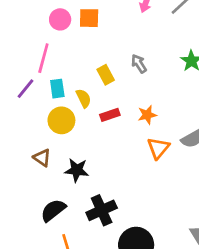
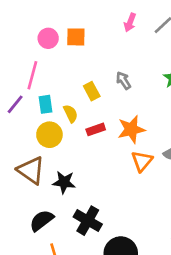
orange star: (147, 115) -> (131, 129), size x1.5
brown triangle: (42, 158) -> (31, 170), size x1.6
black cross: (102, 210) -> (88, 221), turned -36

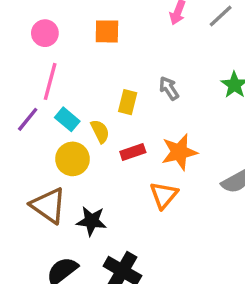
pink circle: (48, 38) -> (45, 33), moved
yellow rectangle: (92, 91) -> (128, 102), turned 42
cyan rectangle: (45, 104) -> (67, 119), turned -42
orange triangle: (142, 161) -> (164, 195), moved

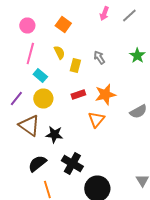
orange square: (107, 31) -> (63, 24), turned 35
purple line: (28, 119) -> (16, 98), moved
yellow semicircle: (100, 131) -> (59, 52), moved

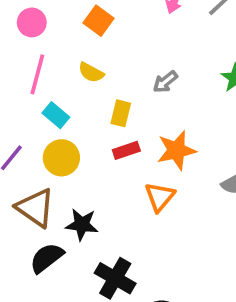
yellow semicircle: (59, 52) -> (91, 73), turned 144
gray arrow: (99, 58) -> (165, 82), turned -96
yellow rectangle: (75, 66) -> (121, 113), moved
black semicircle: (37, 164) -> (47, 258), moved

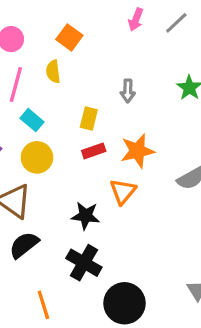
yellow semicircle: (91, 73) -> (53, 71), moved, turned 55
gray arrow: (165, 82) -> (128, 91), turned -50
black star: (82, 225) -> (86, 216), moved

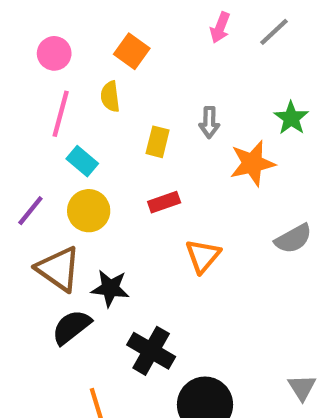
yellow rectangle: (89, 118) -> (158, 142), moved
orange star: (137, 151) -> (252, 163), moved
black star: (86, 216) -> (110, 288), moved

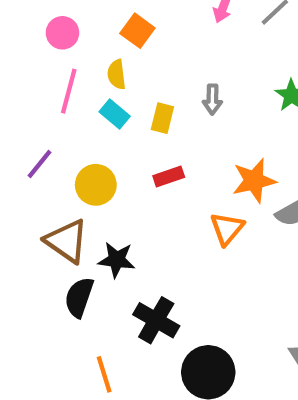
cyan rectangle: (82, 161) -> (115, 114), moved
orange star: (252, 163) -> (254, 181), moved
purple line: (30, 211) -> (40, 164), moved
orange triangle: (203, 256) -> (227, 229), moved
black semicircle: (71, 327) -> (79, 297), turned -33

